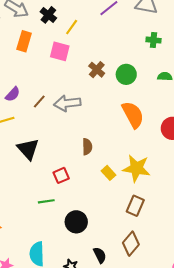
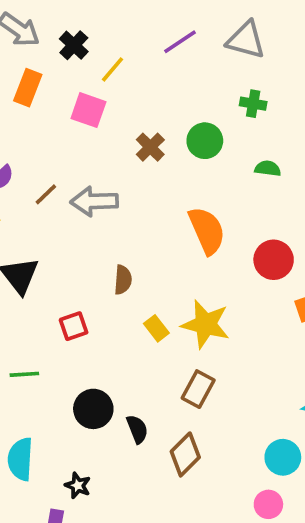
green circle: (126, 74) -> (205, 141), moved
green line: (46, 201) -> (24, 374), moved
black semicircle: (100, 255) -> (137, 429), moved

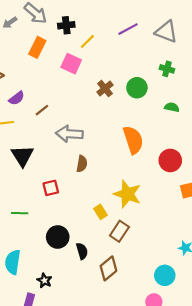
black cross: (74, 45) -> (66, 25), turned 35
gray arrow: (94, 201) -> (69, 134), moved
yellow rectangle: (156, 328) -> (101, 212), moved

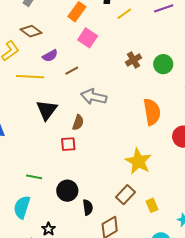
pink square: (71, 64) -> (88, 38), moved
brown semicircle: (82, 164) -> (78, 122), moved
yellow rectangle: (101, 212) -> (152, 205), moved
green line: (20, 213) -> (34, 177), moved

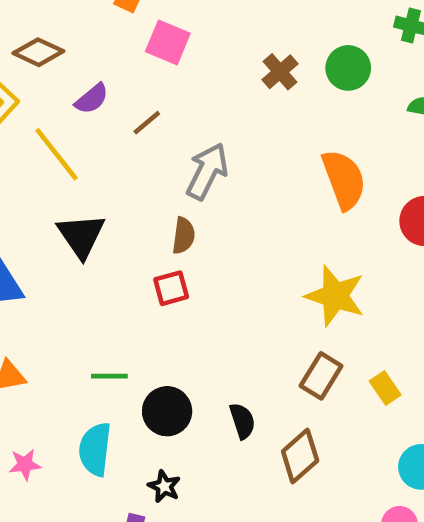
yellow line: (30, 77) -> (57, 154), turned 60
gray arrow: (94, 97) -> (207, 171), turned 115
black triangle: (47, 110) -> (81, 236), moved
black circle: (67, 191) -> (167, 411), moved

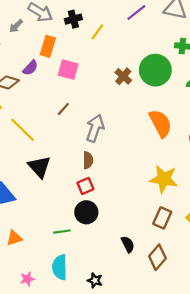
green circle: (348, 68) -> (155, 70), size x1.5
purple semicircle: (92, 99) -> (30, 68), moved
black circle: (167, 411) -> (86, 212), moved

